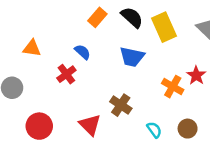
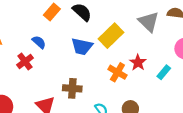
yellow rectangle: (164, 27) -> (111, 36), moved, turned 70
brown cross: (121, 105) -> (72, 88), turned -30

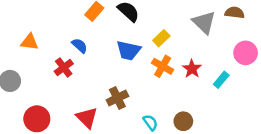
yellow rectangle: (111, 36) -> (161, 38), size x0.6
orange cross: (117, 72) -> (163, 66), moved
brown cross: (72, 88) -> (117, 98), turned -30

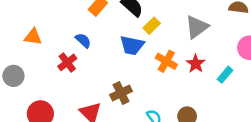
gray triangle: (204, 22) -> (197, 27), moved, turned 40
yellow rectangle: (161, 38) -> (152, 26), moved

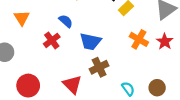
orange triangle: (33, 37) -> (22, 18), turned 49
blue trapezoid: (132, 45) -> (90, 42), moved

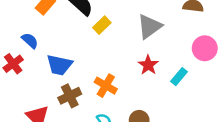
orange cross: (139, 39) -> (106, 86), moved

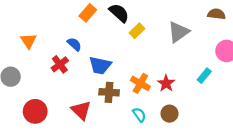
red star: (148, 65) -> (166, 83), moved
brown cross: (70, 96) -> (109, 92), turned 30

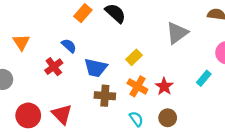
yellow rectangle: (137, 31) -> (134, 57), moved
red triangle: (81, 110) -> (62, 114), moved

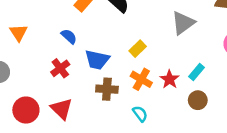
red cross: (54, 67) -> (60, 68), moved
cyan rectangle: (204, 78) -> (197, 72), moved
brown circle: (168, 118) -> (198, 100), moved

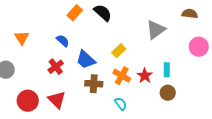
blue trapezoid: (97, 60) -> (86, 60), turned 30
cyan rectangle: (197, 72) -> (167, 70), turned -40

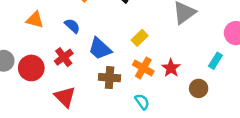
orange triangle: (22, 38) -> (35, 20), moved, turned -42
cyan rectangle: (167, 70) -> (215, 61), moved, turned 32
red circle: (28, 101) -> (31, 68), moved

